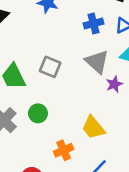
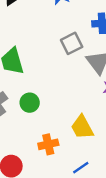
gray square: (50, 67) -> (72, 43), moved, turned 30

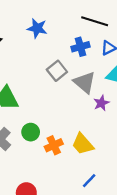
orange cross: (48, 144) -> (54, 145), moved

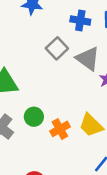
blue cross: (80, 47) -> (80, 21), turned 30

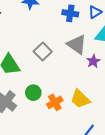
gray square: (57, 48) -> (43, 51), moved

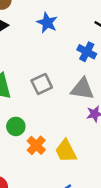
gray triangle: (77, 44) -> (82, 89), turned -45
orange cross: (55, 102) -> (36, 145), turned -35

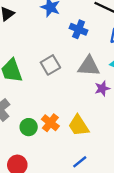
blue cross: (87, 52) -> (79, 29), moved
green circle: (16, 126) -> (29, 127), moved

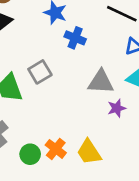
blue cross: (79, 29) -> (75, 38), moved
gray square: (50, 65) -> (40, 72), moved

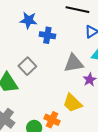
yellow trapezoid: (89, 152) -> (72, 103), moved

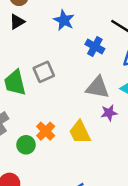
blue cross: (47, 35) -> (95, 47), moved
orange cross: (52, 120) -> (46, 131), moved

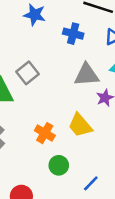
green circle: (26, 145) -> (59, 165), moved

